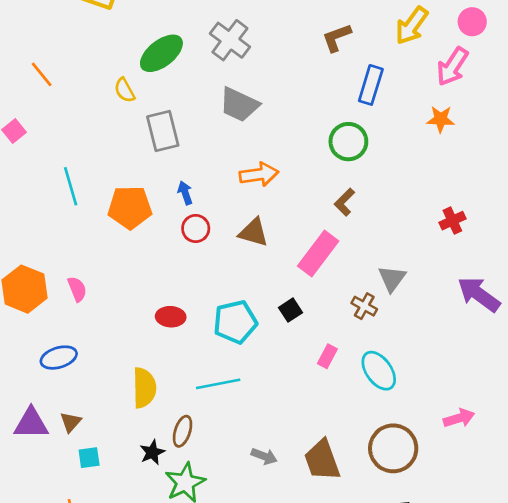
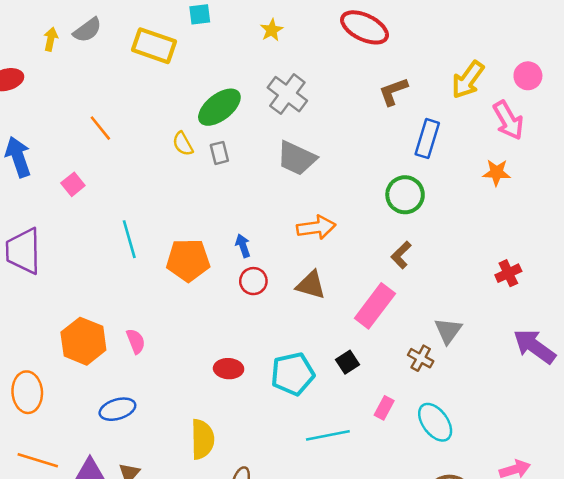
pink arrow: (452, 67) -> (508, 120), turned -63
gray rectangle: (163, 131) -> (219, 153), moved, size x0.6
cyan line: (218, 384) -> (328, 435), moved

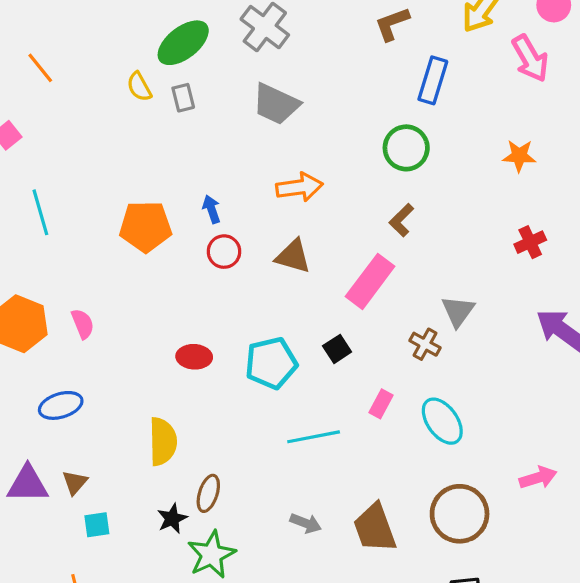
orange star: (497, 173) -> (519, 156), moved
cyan line: (129, 239) -> (40, 212), moved

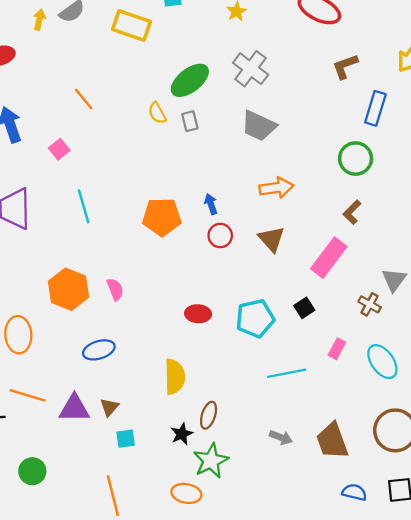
brown triangle: (293, 256) -> (272, 239), turned 32

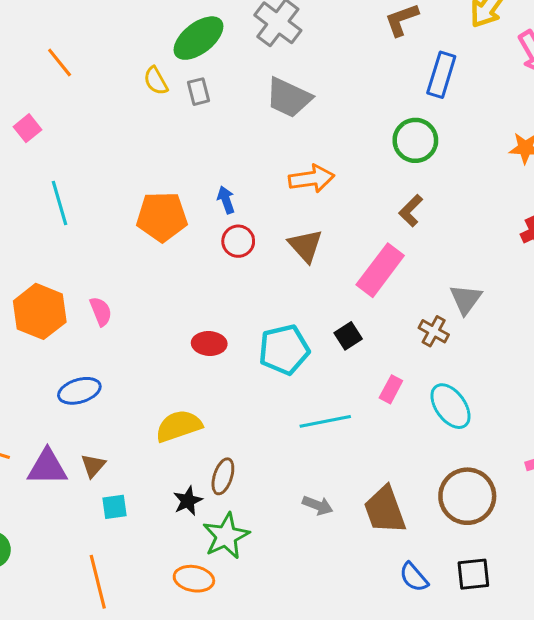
yellow semicircle: (175, 377) -> (179, 426), turned -108
blue semicircle: (354, 492) -> (414, 577), turned -145

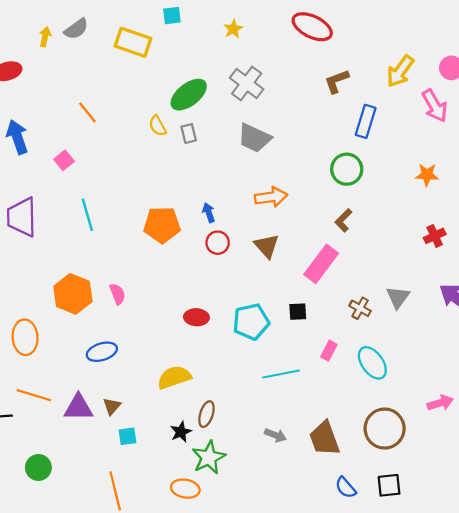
gray triangle: (466, 299) -> (398, 297), moved
black square: (348, 336) -> (298, 312), turned 30

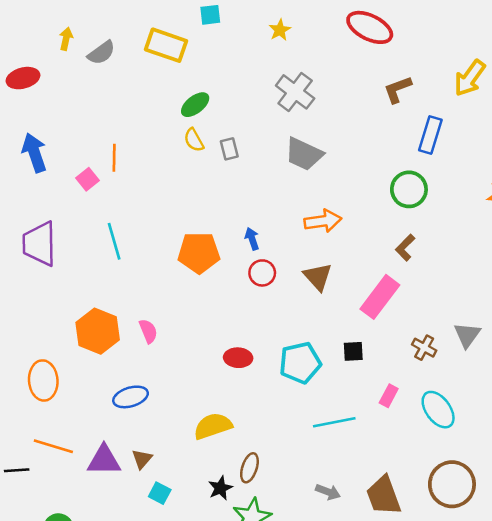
gray semicircle: (76, 29) -> (101, 53), moved
green ellipse: (189, 95) -> (195, 105), moved, size x0.7
orange line: (87, 112) -> (114, 158), moved, turned 40
cyan square: (127, 436) -> (160, 493), turned 36

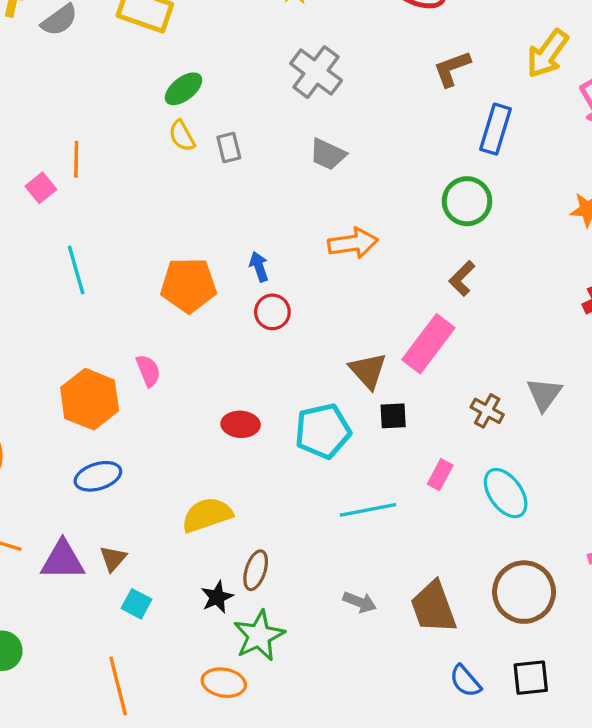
gray trapezoid: (304, 154) -> (328, 154), size x0.7
brown triangle: (318, 277) -> (368, 371), moved
orange hexagon: (98, 331) -> (90, 399), moved
pink semicircle: (148, 331) -> (148, 371), moved

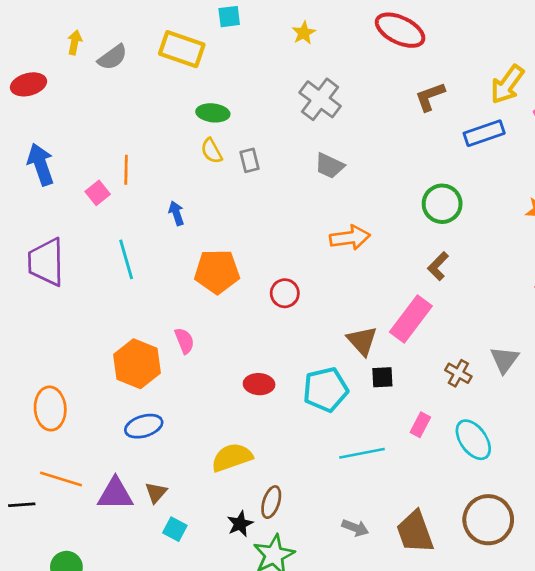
green ellipse: (184, 89) -> (213, 113), turned 44
blue rectangle: (496, 129) -> (484, 133), moved, turned 54
blue arrow: (259, 267) -> (176, 213), moved

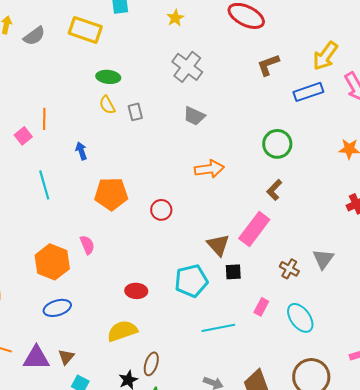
red ellipse: (259, 384) -> (136, 291), moved

